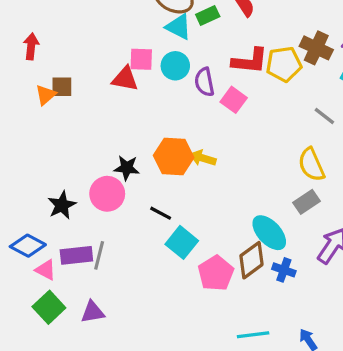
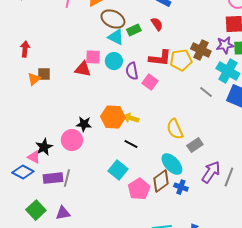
yellow semicircle: (311, 165) -> (175, 129), moved
black line: (161, 213) -> (131, 144), moved
pink triangle: (46, 270) -> (34, 157), moved

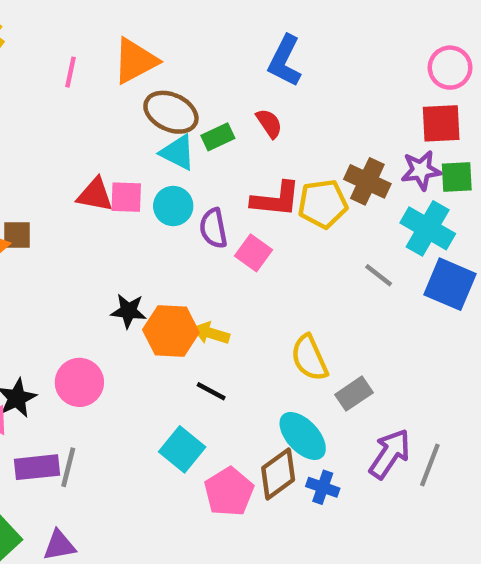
red triangle: (83, 69) -> (95, 195), moved
black star: (84, 124) -> (129, 311), moved

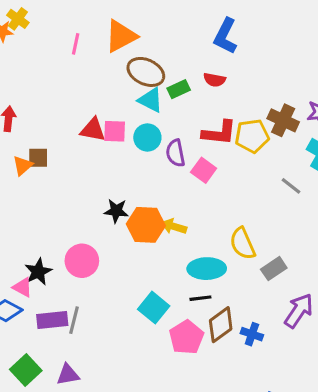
red semicircle: (269, 123) -> (214, 80), turned 135
black line: (211, 391) -> (200, 298), moved, turned -35
cyan ellipse: (303, 436) -> (207, 269), moved, turned -48

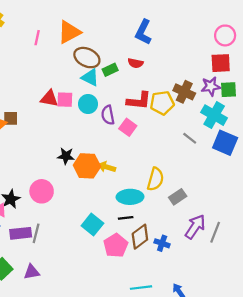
yellow semicircle: (243, 244) -> (155, 179), turned -140

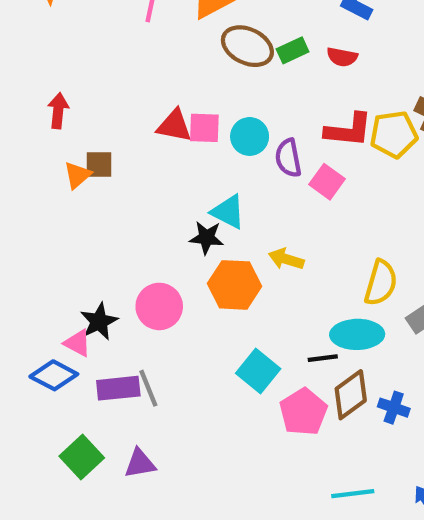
green rectangle: (110, 70) -> (293, 50), moved
cyan triangle: (90, 77) -> (228, 212), moved
orange hexagon: (87, 166) -> (235, 285), moved
cyan ellipse: (130, 197) -> (357, 334), moved
gray line: (36, 233) -> (148, 388), turned -36

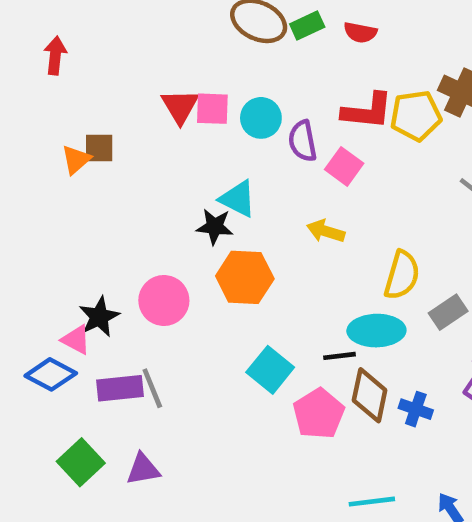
red arrow: (58, 111) -> (55, 56), moved
red triangle: (174, 126) -> (180, 106), turned 48
yellow arrow: (286, 259) -> (326, 231), moved
brown diamond: (351, 395) -> (370, 395), turned -42

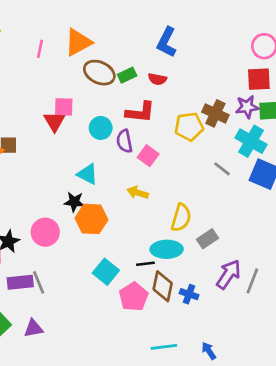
pink square: (212, 109) -> (64, 107), moved
red L-shape: (367, 111) -> (140, 112), moved
black star: (215, 227) -> (74, 202), moved

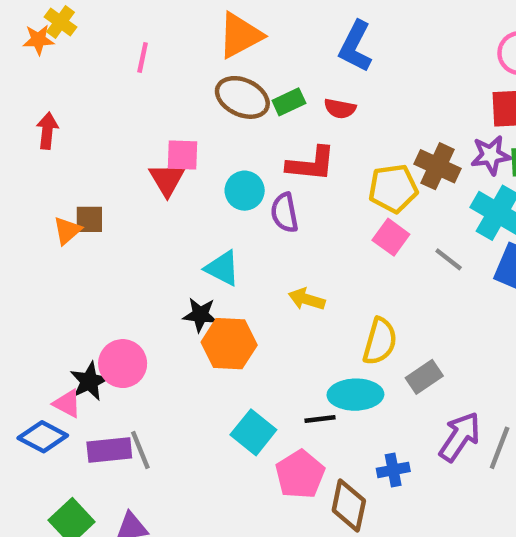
orange triangle: (78, 42) -> (240, 35), moved
pink square: (148, 156) -> (391, 237), moved
pink circle: (45, 232) -> (123, 364), moved
brown diamond: (163, 286) -> (349, 505), moved
blue cross: (189, 294) -> (393, 470), turned -30

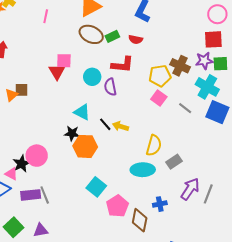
black line: (320, 419) -> (105, 124), moved, turned 56

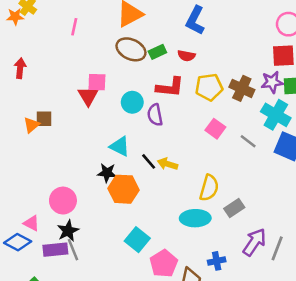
yellow pentagon: (160, 76) -> (209, 87), moved
black star: (21, 164) -> (68, 231), moved

